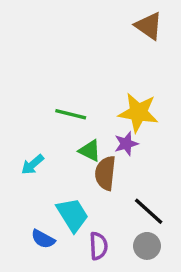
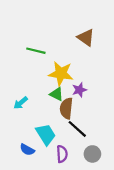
brown triangle: (149, 26) -> (86, 38), moved
yellow star: (138, 112) -> (61, 74), moved
green line: (71, 114) -> (36, 51), moved
black line: (149, 211) -> (77, 129), moved

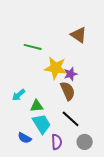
purple star: (79, 90) -> (71, 74), moved
green triangle: (57, 94) -> (37, 106), moved, turned -32
brown semicircle: (66, 108) -> (68, 91), moved, turned 150

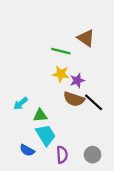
green line: (33, 47) -> (61, 51), moved
yellow star: (56, 68) -> (61, 74), size x0.7
brown semicircle: (68, 91) -> (74, 99), turned 132
black line: (71, 119) -> (94, 102), moved

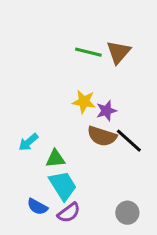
brown triangle: (86, 38) -> (118, 52), turned 36
green line: (61, 51) -> (88, 52), moved
purple semicircle: (62, 155) -> (69, 213), moved, turned 56

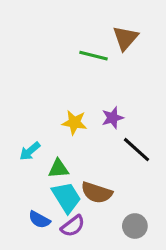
brown triangle: (118, 52) -> (125, 38), moved
yellow star: (84, 102) -> (74, 122), moved
brown semicircle: (102, 136) -> (97, 193), moved

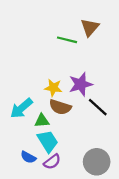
purple star: (113, 118) -> (81, 84), size x1.5
cyan arrow: (30, 151) -> (21, 108), size x1.5
brown semicircle: (97, 193) -> (60, 107), moved
gray circle: (135, 226) -> (97, 162), size x1.5

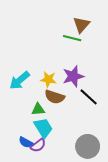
green line: (67, 40) -> (72, 38), moved
cyan arrow: (21, 108) -> (20, 80), moved
purple semicircle: (52, 162) -> (38, 145), moved

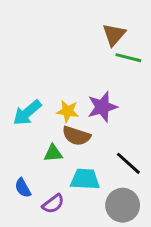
green line: (72, 38) -> (128, 58), moved
black line: (89, 97) -> (128, 163), moved
cyan trapezoid: (43, 128) -> (85, 179), moved, turned -55
blue semicircle: (26, 142) -> (23, 188), moved, turned 32

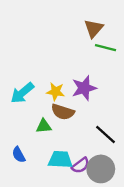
cyan trapezoid: (85, 179) -> (60, 159), moved
purple semicircle: (53, 204) -> (81, 165), moved

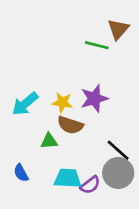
brown triangle: (94, 29) -> (118, 29), moved
green line: (106, 48) -> (97, 45), moved
gray circle: (101, 169) -> (118, 173), moved

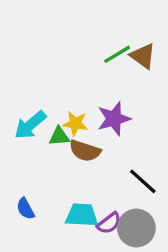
brown triangle: (118, 29) -> (143, 56), moved, turned -35
green line: (97, 45) -> (117, 54), turned -45
green triangle: (49, 141) -> (59, 136), moved
gray circle: (118, 173) -> (136, 228), moved

